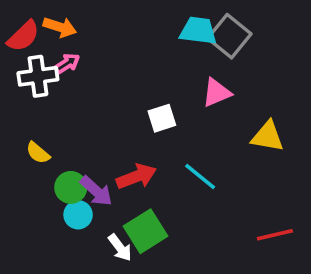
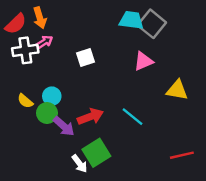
orange arrow: (60, 27) -> (40, 18), turned 55
white square: (162, 118) -> (86, 58), moved
green circle: (71, 187) -> (47, 113), moved
cyan circle: (78, 215) -> (52, 96), moved

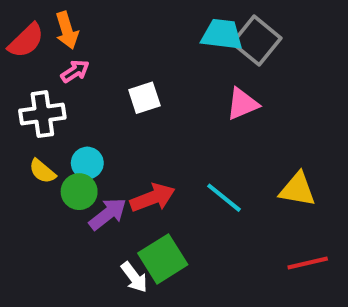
white cross: (25, 50) -> (42, 114), moved
yellow triangle: (177, 90) -> (297, 190), moved
purple arrow: (64, 126) -> (108, 214), turned -80

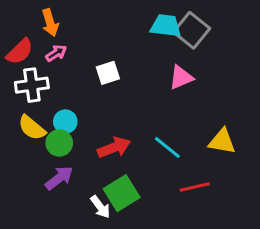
red semicircle: (26, 41) -> (20, 52), moved
yellow semicircle: (42, 171) -> (32, 128), size x1.4
purple arrow: (108, 214) -> (59, 178), moved
red line: (308, 263) -> (195, 187), moved

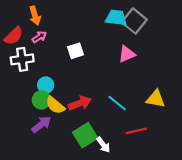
yellow semicircle: (32, 128) -> (55, 105), moved
white arrow: (100, 207) -> (103, 145), moved

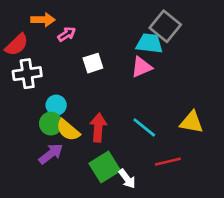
orange arrow: (35, 16) -> (43, 20), turned -72
cyan trapezoid: (116, 18) -> (149, 43), moved
pink arrow: (39, 37) -> (67, 34), moved
pink triangle: (127, 54) -> (142, 67), moved
red arrow: (80, 103) -> (98, 127), turned -65

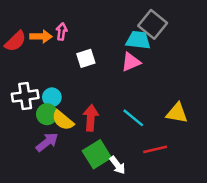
orange arrow: (43, 20) -> (41, 36), moved
pink arrow: (67, 34) -> (62, 32), turned -49
white cross: (27, 74) -> (25, 96), moved

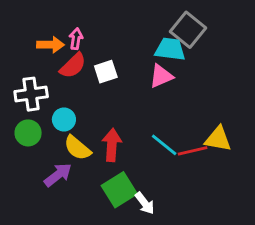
red semicircle: (15, 41) -> (73, 66), moved
white cross: (25, 96) -> (31, 94), moved
green circle: (47, 114) -> (28, 133), moved
red line: (155, 149) -> (193, 151), moved

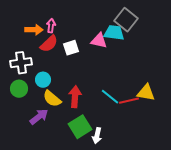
pink triangle: (161, 76) -> (99, 41), moved, turned 36
white arrow: (145, 203) -> (97, 136), turned 49

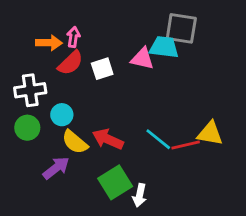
gray square: (126, 20) -> (181, 28), turned -30
red arrow: (75, 97) -> (108, 139), turned -70

